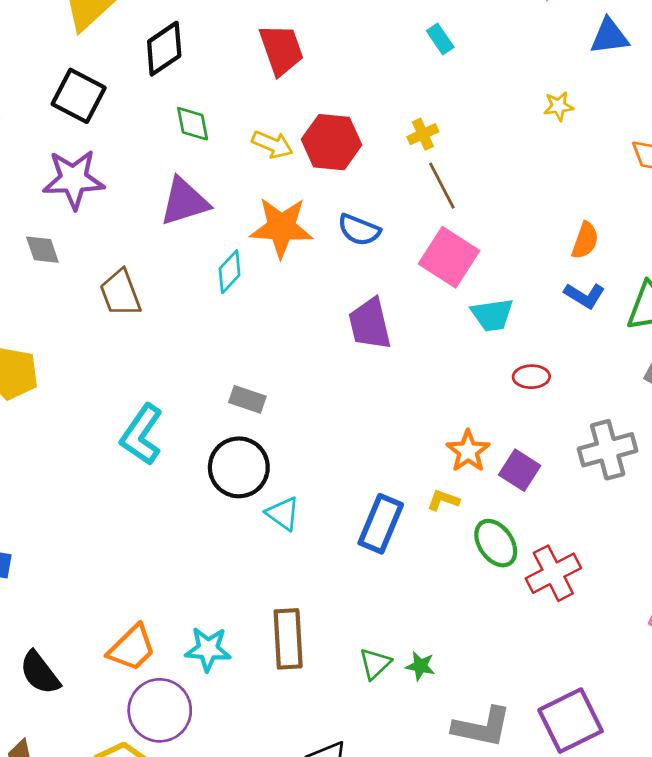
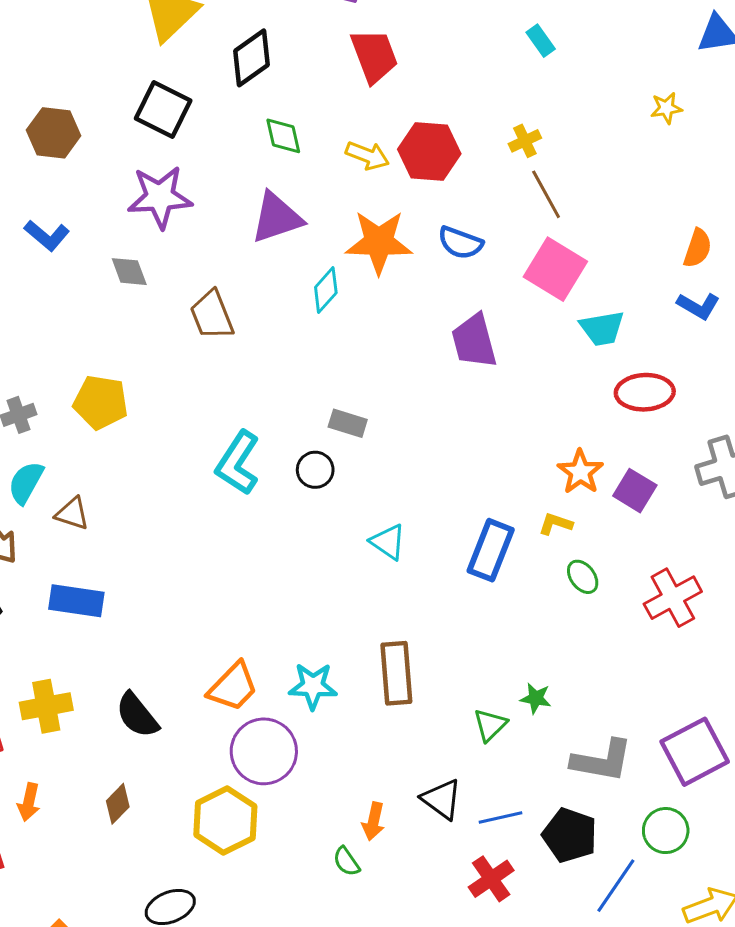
red ellipse: (531, 377) -> (645, 392), size x1.5
black circle: (239, 467) -> (315, 470), moved, size x0.6
green ellipse: (496, 543) -> (583, 577), moved, size x0.7
green triangle: (375, 664) -> (490, 725), moved

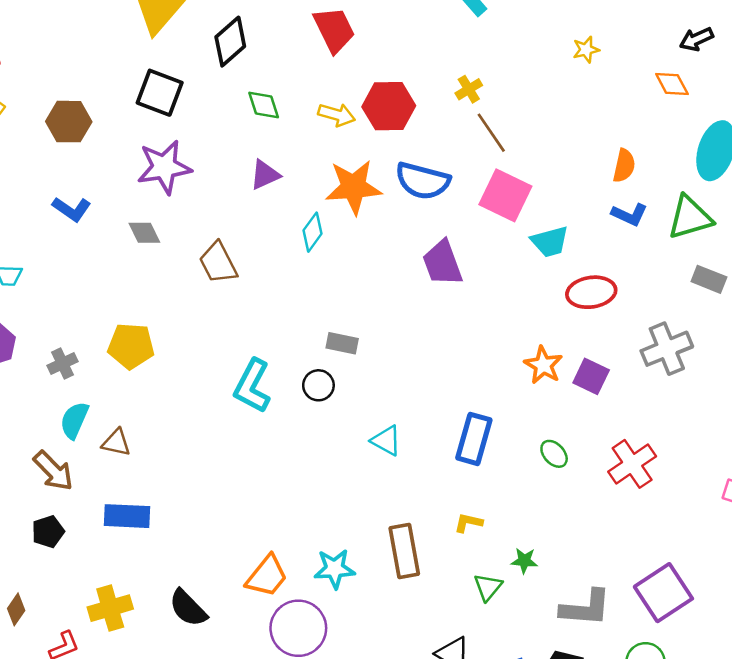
purple triangle: (277, 218) -> (265, 175), size x0.7
blue semicircle: (460, 243) -> (423, 181), size x1.4
yellow L-shape: (556, 524) -> (468, 523), moved

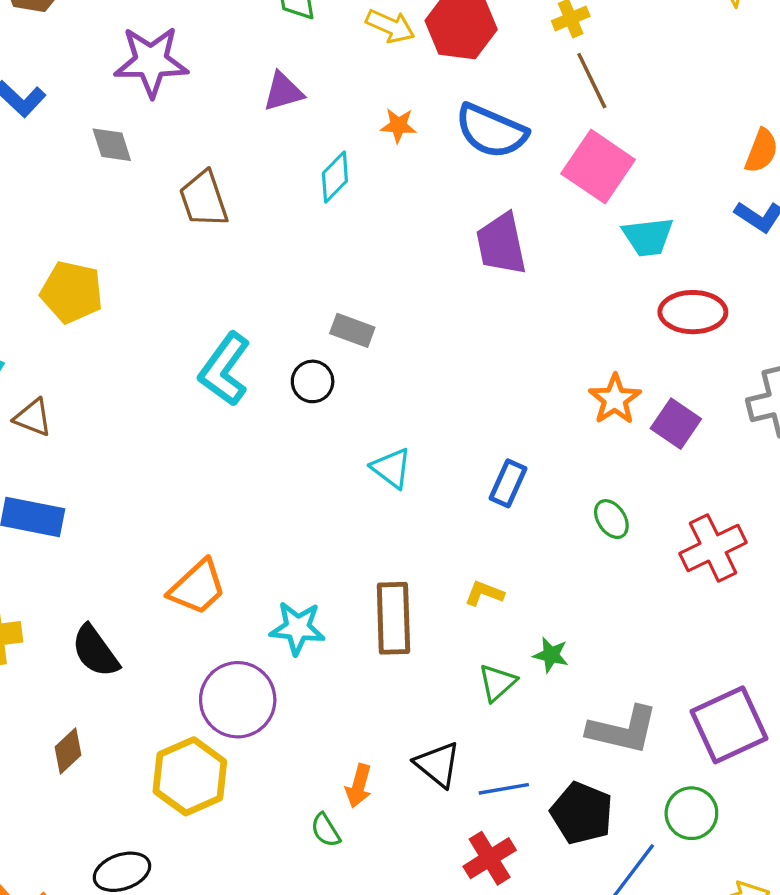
orange star: (354, 187) -> (398, 126), size x0.5
blue rectangle: (474, 439) -> (508, 483), size x0.7
orange trapezoid: (267, 576) -> (197, 587), moved

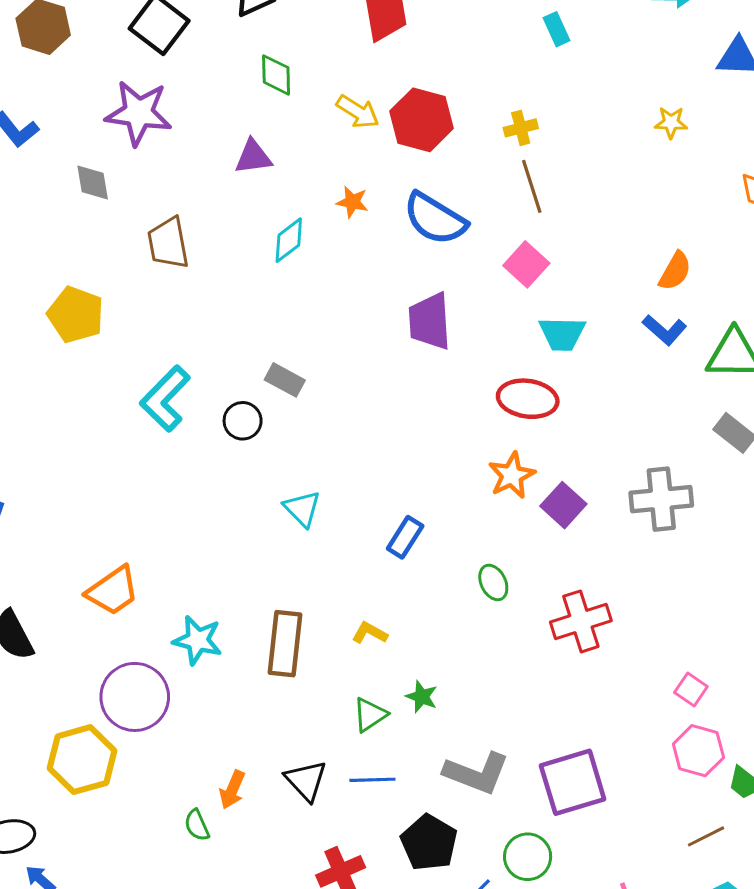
pink square: (598, 167) -> (526, 264), size x0.7
yellow pentagon: (72, 292) -> (76, 315), moved
red ellipse: (693, 312) -> (528, 399), moved
blue line: (504, 789) -> (372, 780), moved

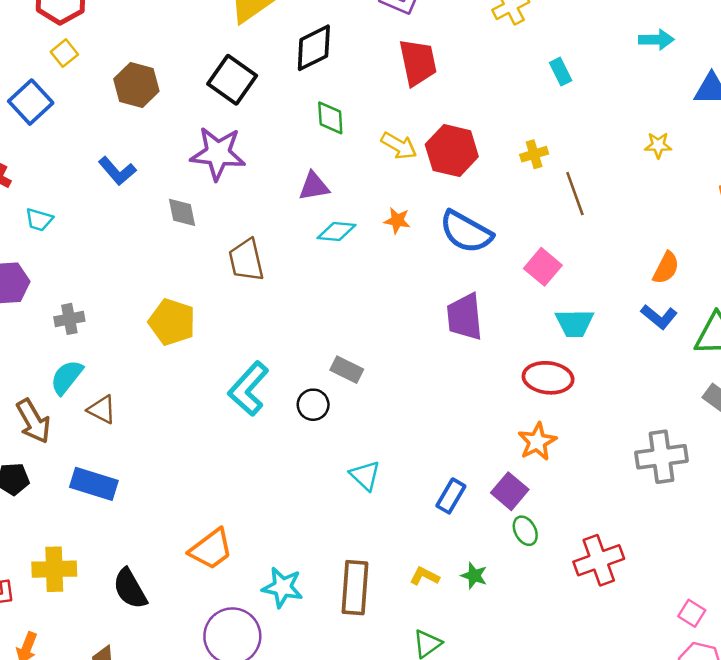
brown line: (532, 186) -> (575, 194), moved
cyan diamond: (289, 240) -> (336, 232), moved, turned 45
purple square: (563, 505) -> (510, 491), moved
green star: (422, 697) -> (474, 576), moved

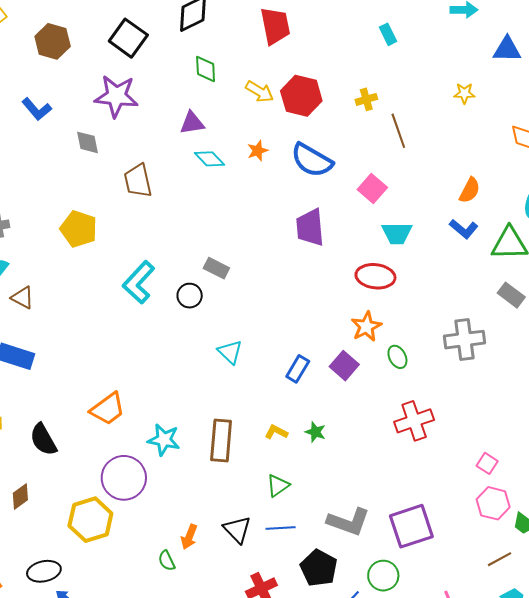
orange star: (397, 221) -> (258, 151), turned -30
cyan diamond: (336, 232) -> (209, 159), turned 40
green ellipse: (525, 531) -> (397, 357), moved

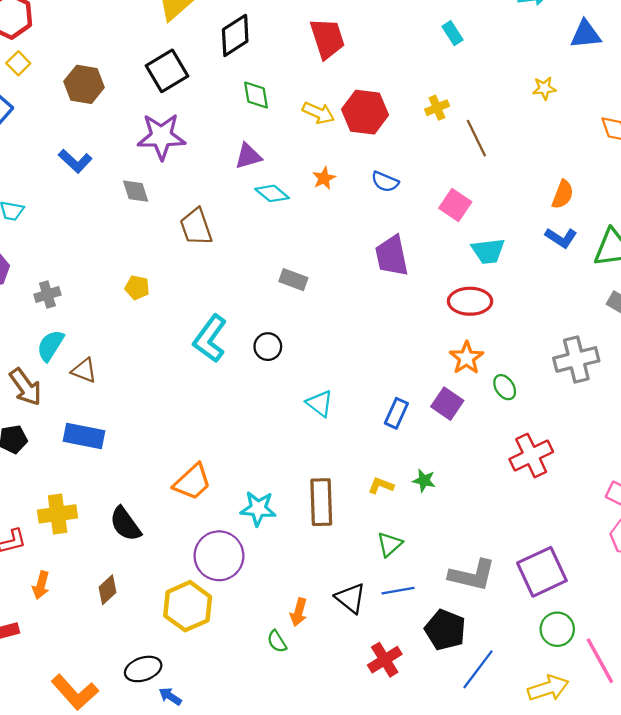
black square: (128, 38) -> (167, 71), turned 30
blue semicircle: (312, 160) -> (385, 182), size x0.6
yellow pentagon: (79, 229) -> (137, 288), size x0.6
gray rectangle: (216, 268) -> (293, 280), moved
green circle: (383, 576) -> (557, 629), moved

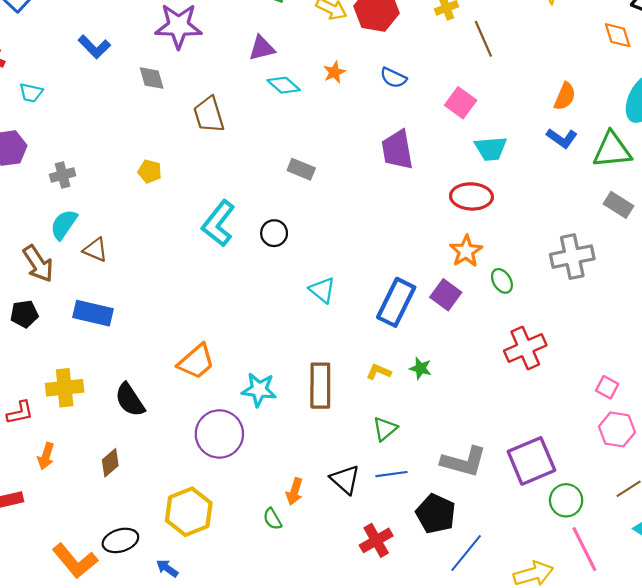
blue rectangle: (396, 413) -> (396, 302), size x1.6
yellow hexagon: (188, 606) -> (189, 512), moved
green circle: (557, 629) -> (566, 500), moved
black ellipse: (143, 669) -> (120, 540), moved

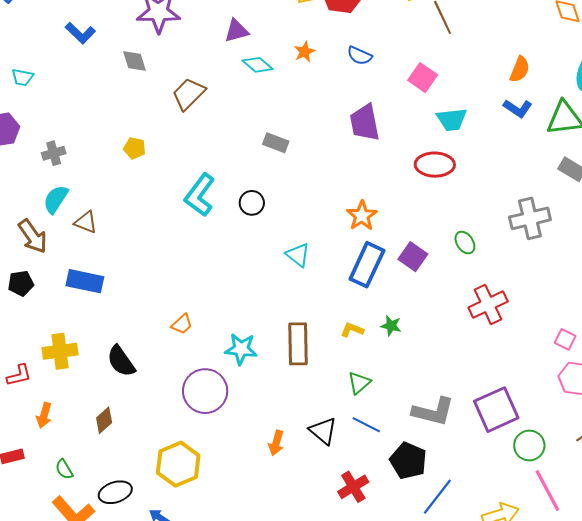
brown trapezoid: (209, 115) -> (189, 94), turned 63
orange star: (466, 251) -> (362, 216), moved
orange trapezoid: (196, 362) -> (182, 324), size x0.6
blue line: (392, 474) -> (366, 425), turned 36
green semicircle: (272, 519) -> (64, 469), moved

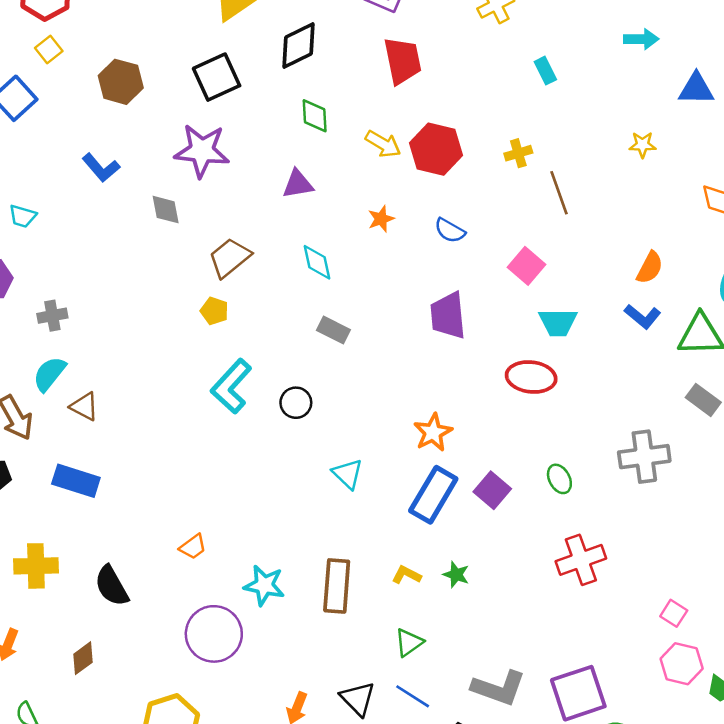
cyan diamond: (258, 65) -> (317, 262), moved, turned 32
yellow pentagon: (135, 148) -> (214, 311), moved

